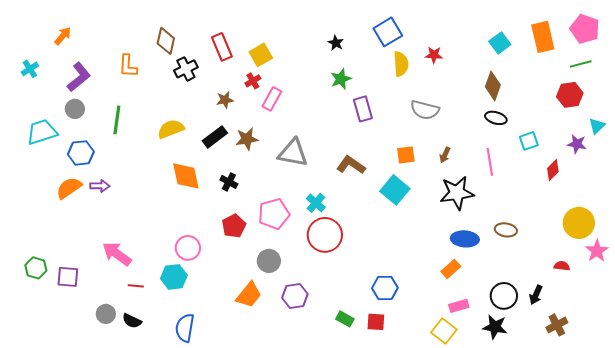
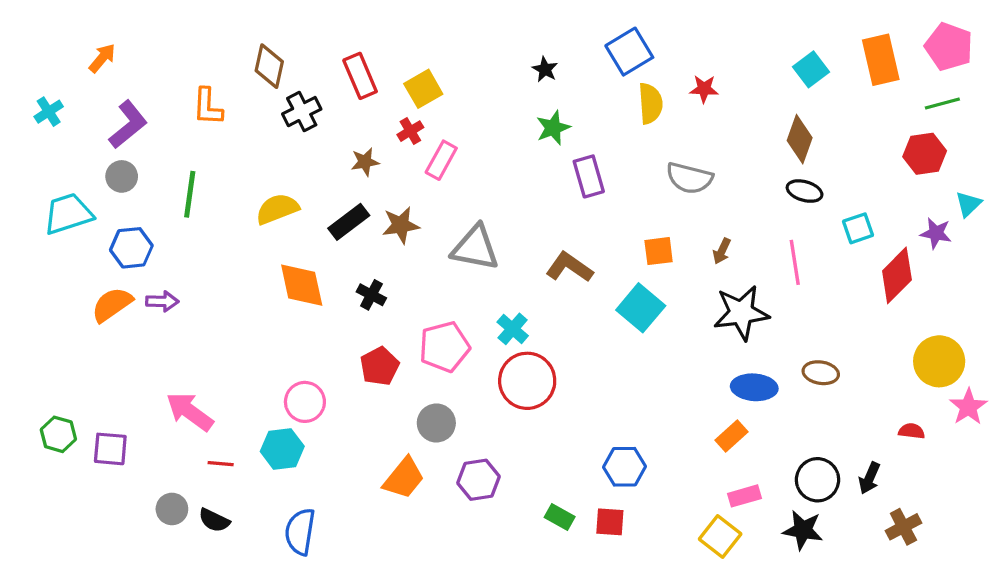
red diamond: (553, 170) -> (897, 275), size x1.6

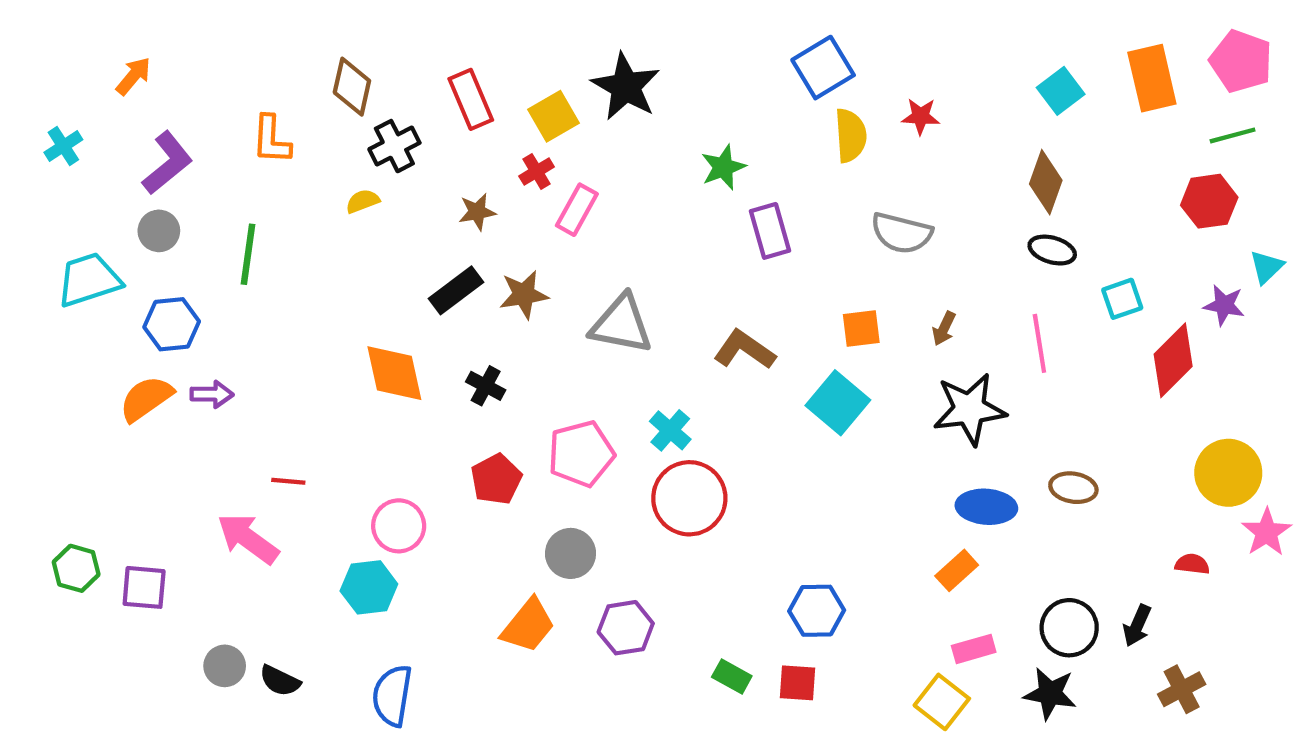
black star: (545, 69) -> (626, 87), moved, size x2.0
yellow semicircle: (277, 209) -> (363, 201), moved, size x0.6
red line: (221, 464) -> (288, 481), moved

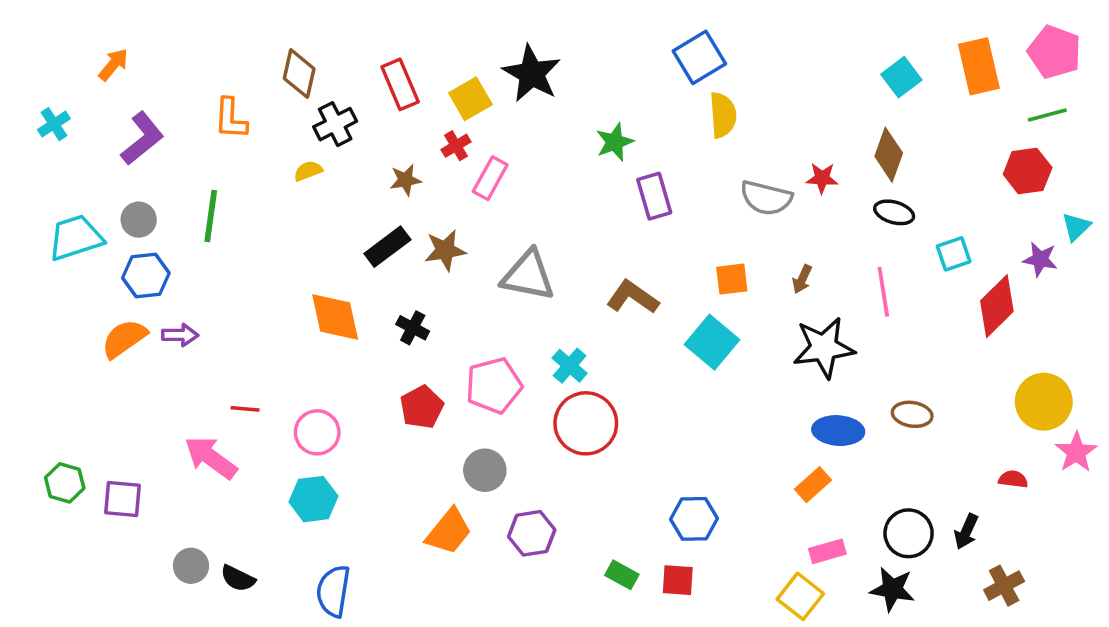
red star: (921, 116) -> (822, 178), moved
gray circle: (159, 231) -> (139, 220), moved
pink circle: (399, 526) -> (317, 432), moved

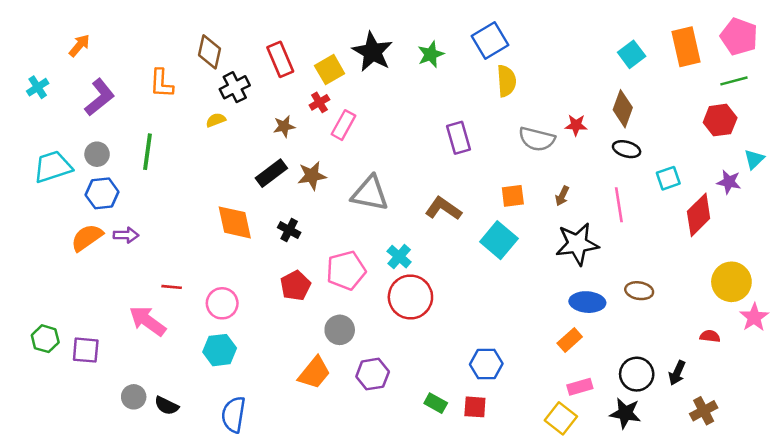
green star: (615, 142) -> (431, 54), moved

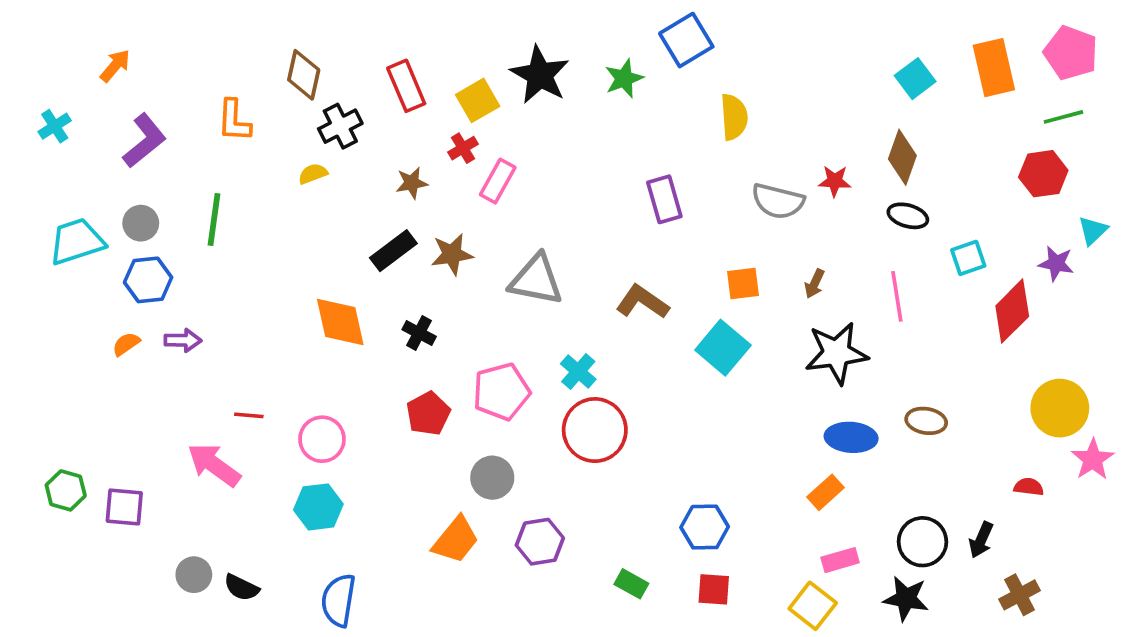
blue square: (490, 40) -> (686, 40), moved
orange semicircle: (87, 238) -> (126, 344), size x0.6
red square: (475, 407) -> (714, 589), moved

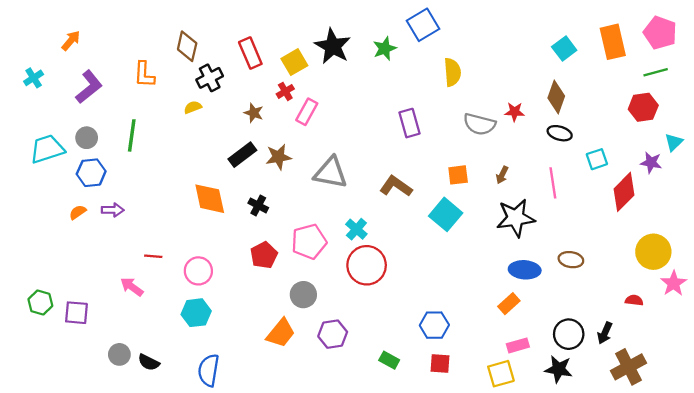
brown star: (412, 183) -> (254, 113), turned 30
pink arrow: (214, 465) -> (132, 287), size x0.7
brown cross: (1020, 595) -> (629, 367), size x1.4
yellow square: (813, 606) -> (501, 374), turned 36

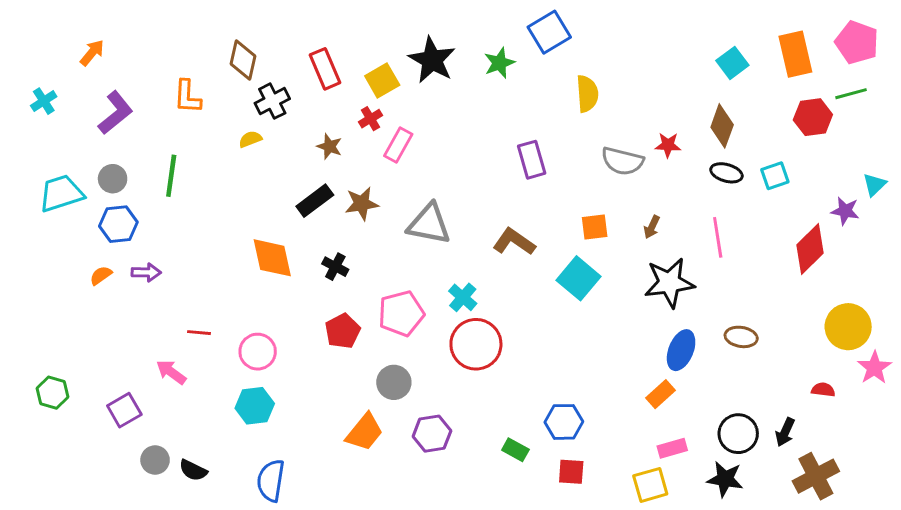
red hexagon: (643, 107) -> (813, 117), moved
cyan square: (597, 159) -> (775, 176), moved
blue ellipse: (525, 270) -> (681, 350), turned -72
purple square: (76, 313) -> (124, 410), moved, turned -35
green rectangle: (389, 360) -> (515, 450), moved

